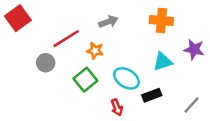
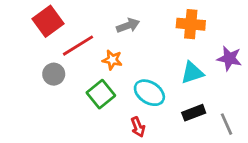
red square: (18, 18) -> (48, 21), moved
black rectangle: (152, 95) -> (194, 113), moved
gray line: (192, 105) -> (227, 124), turned -66

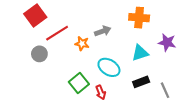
gray arrow: (128, 26) -> (103, 31), moved
green square: (101, 94) -> (79, 83), moved

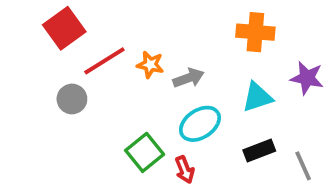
gray arrow: (103, 31) -> (189, 78), moved
orange star: (82, 44) -> (150, 65), moved
cyan ellipse: (109, 67) -> (200, 124), turned -65

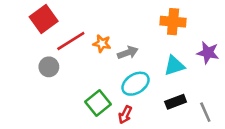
red arrow: (185, 170) -> (125, 115), turned 48

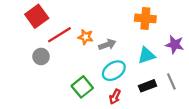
gray line: (205, 112) -> (171, 81), moved
red arrow: (125, 115) -> (115, 97), moved

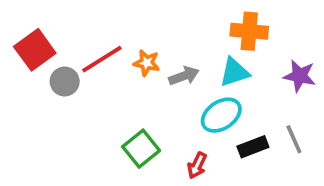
red square: (37, 16) -> (35, 50), moved
cyan triangle: (146, 55) -> (234, 72), moved
gray circle: (41, 56) -> (65, 81), moved
cyan ellipse: (114, 71) -> (221, 115), moved

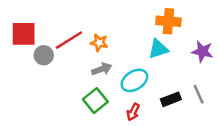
red square: (35, 50) -> (24, 34), turned 36
gray arrow: (184, 76) -> (102, 69), moved
cyan ellipse: (221, 115) -> (134, 80), moved

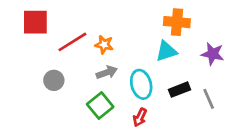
red square: (24, 34) -> (35, 22), moved
gray circle: (44, 55) -> (54, 80), moved
cyan ellipse: (134, 80) -> (141, 84), turned -72
black rectangle: (171, 99) -> (180, 90), moved

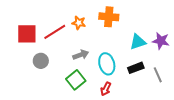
red square: (35, 22) -> (27, 34), moved
orange cross: (177, 22) -> (109, 17), moved
orange star: (104, 45) -> (79, 23), moved
cyan triangle: (166, 51) -> (138, 42), moved

